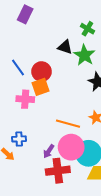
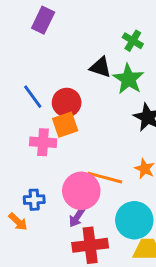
pink circle: (71, 147) -> (81, 191), moved

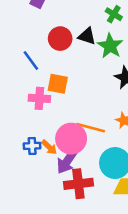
red circle: (67, 103) -> (60, 39), moved
orange square: (65, 125) -> (58, 84), turned 30
purple arrow: (77, 217) -> (67, 161), size x1.6
orange arrow: (18, 222) -> (49, 147), moved

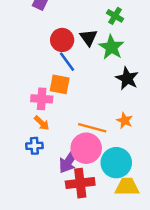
black triangle: (87, 36) -> (89, 38), turned 36
blue line: (31, 61) -> (67, 62), moved
pink circle: (71, 139) -> (86, 148), moved
orange arrow: (49, 147) -> (42, 123), moved

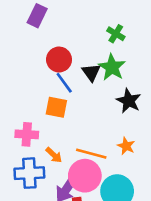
black triangle: (89, 38) -> (91, 72), moved
pink cross: (42, 99) -> (27, 134), moved
orange arrow: (42, 123) -> (54, 155), moved
blue cross: (34, 146) -> (29, 173), size x1.6

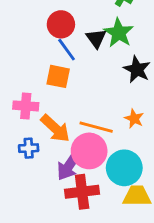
orange arrow: (54, 155) -> (55, 128), size x1.6
blue cross: (29, 173) -> (29, 148), size x0.6

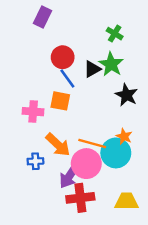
black triangle: (96, 38) -> (92, 69), turned 36
pink cross: (26, 106) -> (33, 112), moved
cyan circle: (124, 168) -> (116, 153), moved

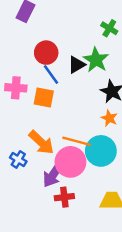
green cross: (115, 34) -> (109, 28), moved
pink cross: (33, 112) -> (16, 88), moved
orange star: (124, 136) -> (109, 118), moved
blue cross: (35, 161) -> (18, 159), turned 35
red cross: (80, 198) -> (64, 197), size x0.7

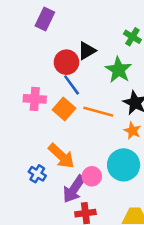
black triangle: (77, 65) -> (87, 51), moved
orange square: (44, 98) -> (64, 109), turned 30
orange line: (77, 141) -> (98, 112), moved
pink circle: (70, 162) -> (92, 176), size x0.6

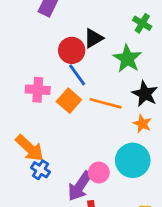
orange arrow: (61, 156) -> (30, 148), moved

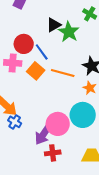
red circle: (72, 50) -> (24, 44), moved
green star: (127, 59) -> (69, 32), moved
pink circle: (99, 173) -> (58, 124), size x1.5

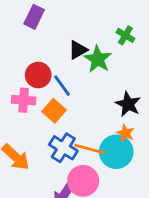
orange line: (63, 73) -> (90, 149), moved
cyan circle: (83, 115) -> (116, 152), moved
blue cross: (15, 122) -> (63, 148), moved, size x1.5

